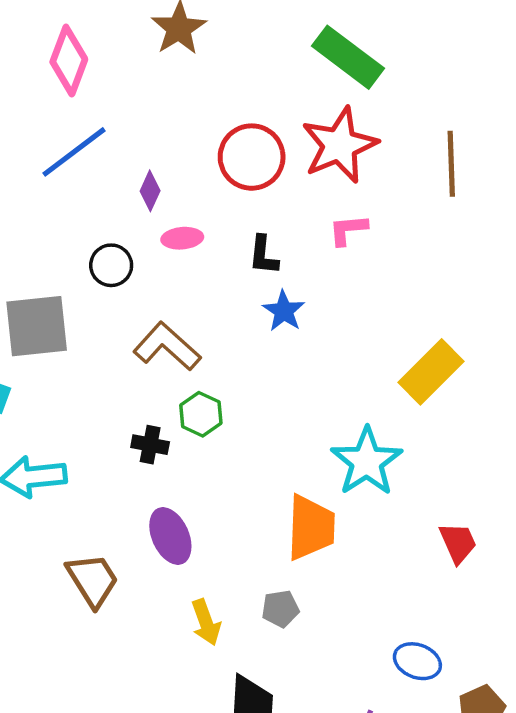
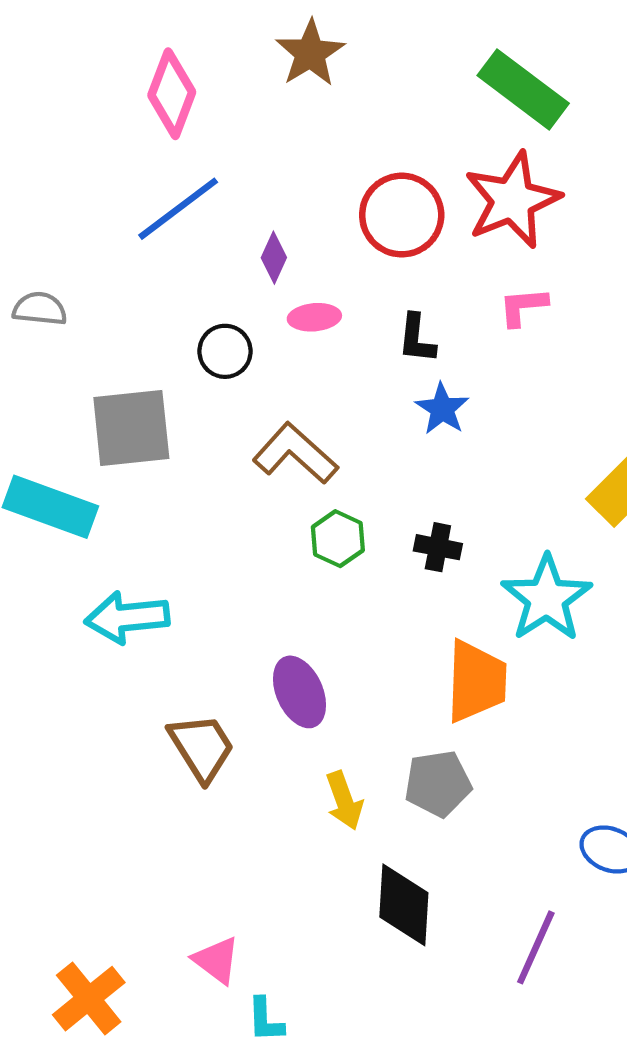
black cross: (150, 445) -> (438, 547), moved
gray pentagon: (280, 609) -> (438, 784), size x1.4

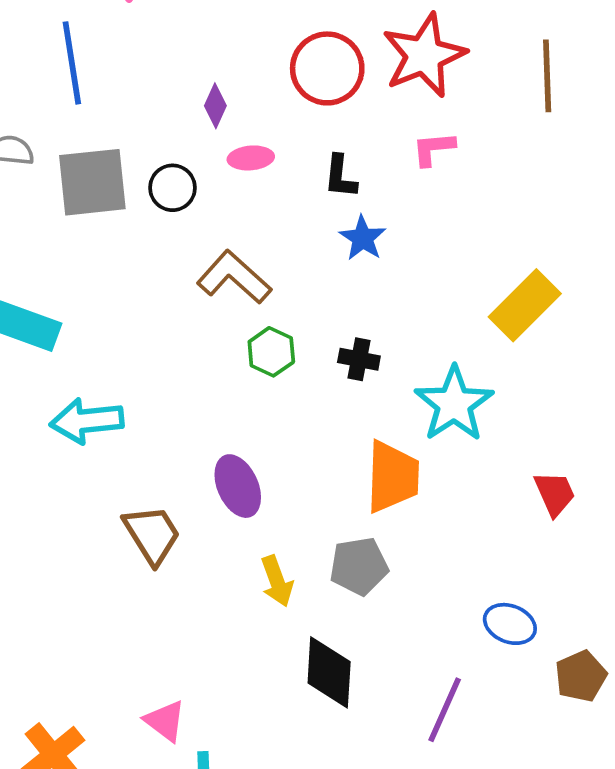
blue line: (178, 209) -> (72, 63), moved, turned -62
gray square: (131, 428) -> (92, 182), moved

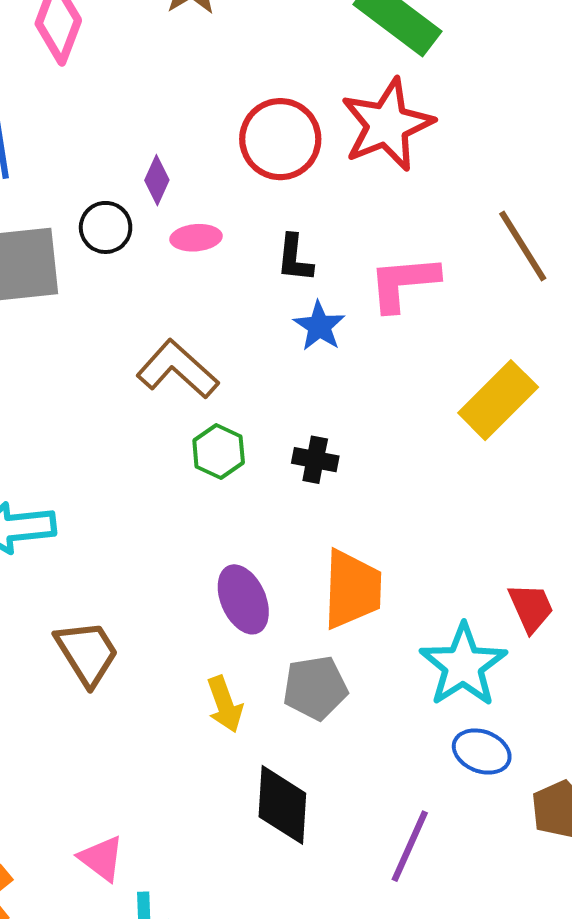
brown line: (547, 76) -> (523, 246), moved, turned -30
pink L-shape: (433, 149) -> (404, 283), moved, size x1.5
black circle: (173, 188) -> (106, 227), moved
cyan star: (454, 404) -> (463, 665), moved
purple ellipse: (238, 486) -> (243, 599), moved

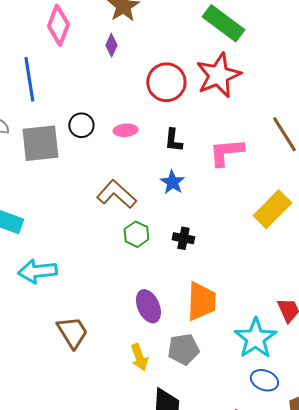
purple diamond: (157, 180) -> (111, 45), moved
blue star: (319, 326) -> (172, 182), moved

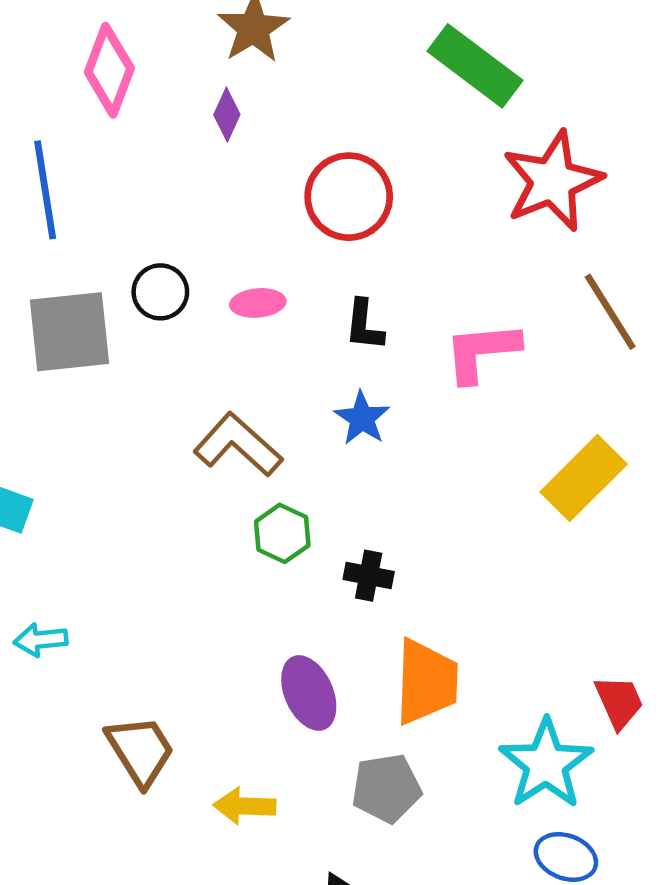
red star: (218, 75) -> (553, 181), moved
black cross: (183, 238) -> (369, 576), moved
cyan arrow: (37, 271) -> (41, 640), moved, size x0.6
yellow arrow: (139, 357) -> (245, 806), moved, turned 112

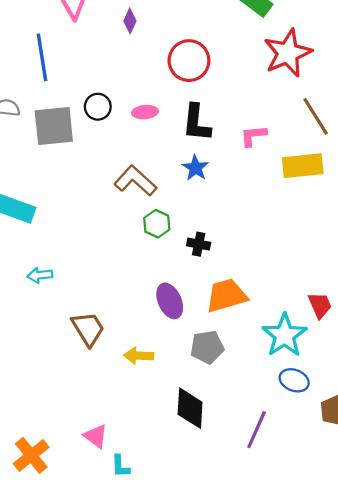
black L-shape: (364, 325) -> (196, 123), size x1.5
pink L-shape: (482, 352) -> (253, 136), size x0.7
yellow rectangle: (584, 478) -> (303, 166), moved, turned 39
orange trapezoid: (426, 682) -> (227, 296), turned -108

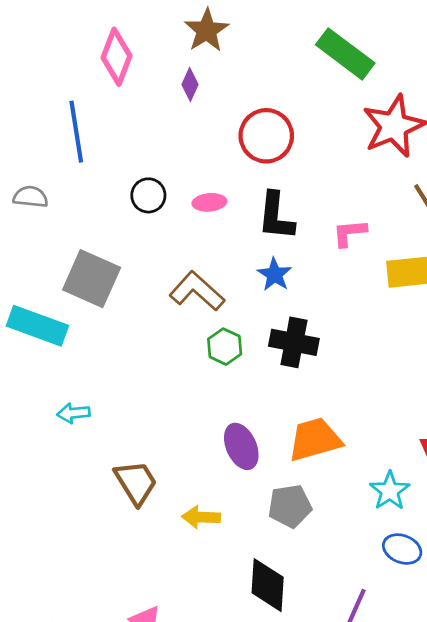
gray square: (54, 126) -> (92, 279), moved, turned 30
black cross: (199, 244) -> (294, 342), moved, size x1.6
cyan star: (284, 335) -> (390, 491), size x0.7

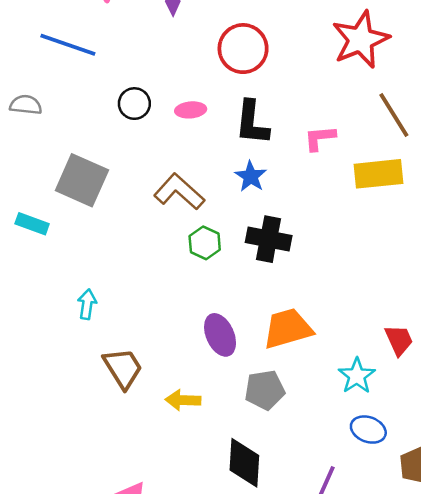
blue line: (76, 132) -> (68, 45), turned -62
cyan rectangle: (37, 326) -> (32, 224), size x0.6
cyan arrow: (73, 413) -> (87, 304), moved, turned 104

